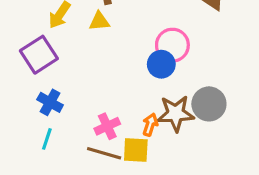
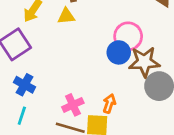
brown star: (176, 113) -> (144, 62), moved

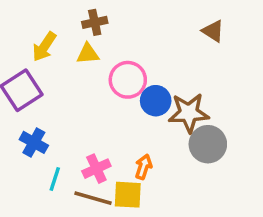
pink circle: (128, 36) -> (128, 80), moved
cyan line: (22, 116) -> (55, 179), moved

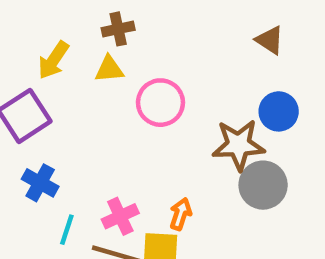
blue circle: (156, 101) -> (279, 111), moved

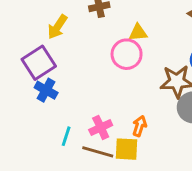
yellow triangle: (109, 69) -> (138, 33), moved
blue cross: (40, 183) -> (46, 90), moved

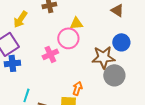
blue cross: (46, 90) -> (12, 63), turned -35
pink cross: (101, 128) -> (50, 54), moved

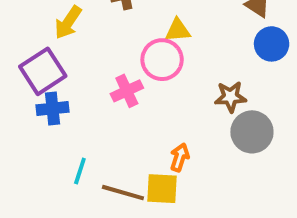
blue circle: (121, 42) -> (272, 44), moved
brown star: (103, 57) -> (230, 97), size x0.7

